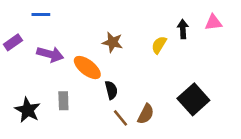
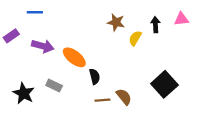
brown star: (113, 42) -> (116, 22), moved
gray rectangle: (63, 101) -> (54, 85), turned -63
brown semicircle: (146, 114) -> (124, 97), turned -66
brown line: (120, 118) -> (102, 100), turned -56

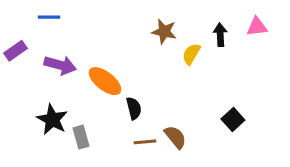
black square: (164, 84) -> (233, 119), size x0.6
gray rectangle: (54, 85) -> (81, 137), moved, turned 49
black star: (24, 93) -> (52, 119), moved

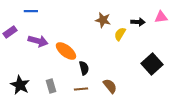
black arrow: (220, 35) -> (138, 22), turned 96
black star: (52, 119) -> (20, 85), moved
black square: (233, 119) -> (152, 64), moved, size x1.5
brown line: (145, 142) -> (81, 89), moved

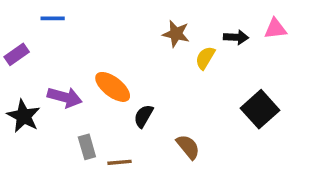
purple arrow: (38, 41) -> (65, 97), moved
black semicircle: (84, 68) -> (143, 116), turned -136
black star: (20, 85) -> (24, 116), moved
brown line: (81, 89) -> (120, 162), moved

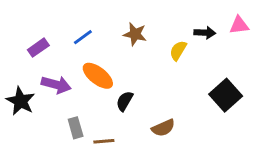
blue line: (53, 18) -> (83, 37), moved, turned -36
brown star: (176, 34) -> (135, 34), moved
purple rectangle: (17, 54) -> (38, 48), moved
brown semicircle: (188, 147) -> (163, 128), turned 105

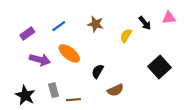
black arrow: (205, 33) -> (145, 23), turned 48
black star: (21, 101) -> (25, 95), moved
black semicircle: (125, 101) -> (98, 71), moved

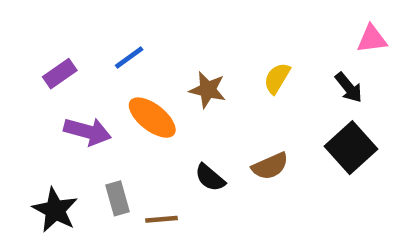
black arrow: (145, 23) -> (349, 87), moved
brown star: (95, 24) -> (208, 90), moved
black semicircle: (98, 71) -> (210, 178), moved, turned -80
brown semicircle: (115, 90) -> (270, 166), moved

